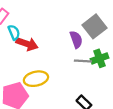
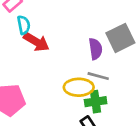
green cross: (100, 58) -> (96, 102), moved
yellow ellipse: (36, 79) -> (79, 87), moved

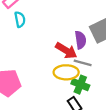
red arrow: (36, 42) -> (66, 51), moved
green cross: (96, 102) -> (80, 85), turned 30

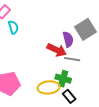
yellow ellipse: (66, 72) -> (49, 87), moved
green cross: (80, 85) -> (63, 79), moved

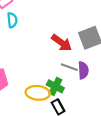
purple semicircle: (68, 39) -> (83, 70), moved
red arrow: (57, 50) -> (62, 43), moved

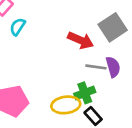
cyan semicircle: (12, 20) -> (17, 27), turned -128
green cross: (55, 86) -> (85, 93), turned -35

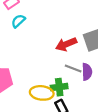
red arrow: (81, 40) -> (66, 44), turned 120

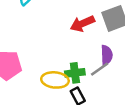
gray line: (73, 68) -> (99, 69), moved, turned -56

